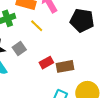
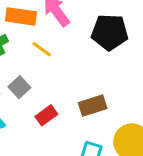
red rectangle: (46, 63) -> (46, 115), moved

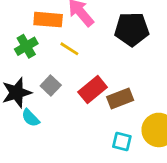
red rectangle: (46, 115) -> (93, 90), moved, size x1.4

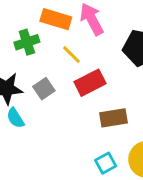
red rectangle: (93, 90) -> (90, 83), moved
cyan square: (122, 142) -> (106, 163), turned 36

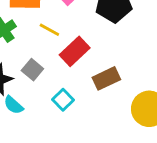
cyan square: (106, 163) -> (63, 100), moved

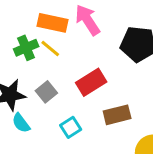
yellow line: (49, 30) -> (50, 48), moved

